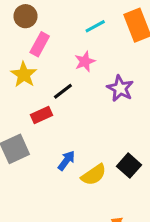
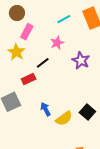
blue arrow: (66, 161) -> (46, 109), turned -64

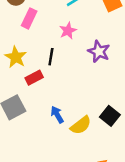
yellow star: (16, 52) -> (16, 57), moved
black line: (43, 63) -> (51, 57), turned -40

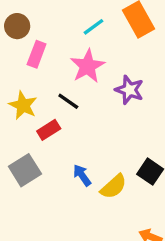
pink star: (68, 31) -> (88, 66), size x1.5
black line: (51, 57) -> (68, 101), turned -60

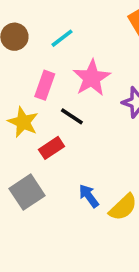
cyan line: (94, 27) -> (62, 38), moved
pink rectangle: (37, 54) -> (45, 85), moved

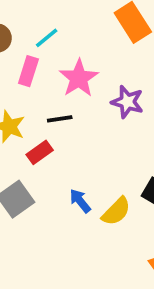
pink rectangle: (45, 85) -> (28, 71), moved
black line: (72, 116) -> (60, 119), turned -40

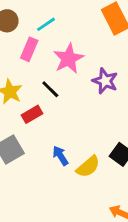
black line: (60, 119) -> (50, 89), turned 48

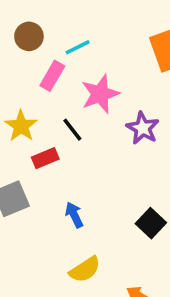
yellow semicircle: (88, 167) -> (85, 270), moved

